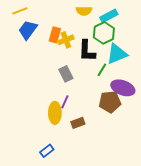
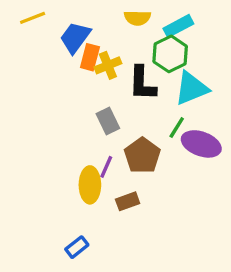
blue trapezoid: (28, 30) -> (75, 38), moved
green line: (102, 70) -> (177, 128), moved
brown pentagon: (110, 102) -> (142, 155), moved, turned -30

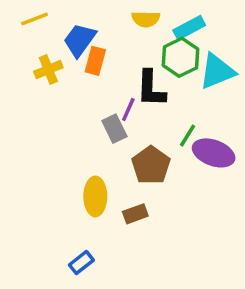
yellow cross: (108, 65) -> (48, 69), moved
cyan triangle: (191, 88) -> (217, 71), moved
purple line: (106, 167) -> (128, 109), moved

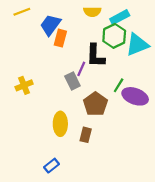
yellow cross: (48, 69) -> (24, 85), moved
brown rectangle: (135, 214) -> (86, 135), turned -56

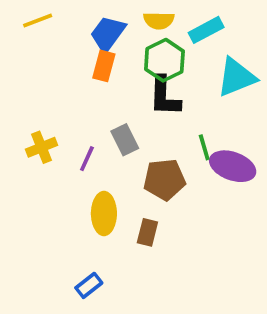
blue trapezoid: (50, 25) -> (108, 34), moved
green hexagon: (114, 36) -> (164, 60), moved
purple line: (81, 69) -> (87, 159), moved
green line: (119, 85) -> (204, 147), turned -48
brown pentagon: (95, 104) -> (164, 179), turned 30

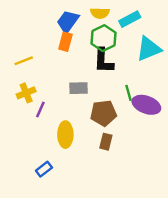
yellow line: (38, 20) -> (24, 61), moved
gray rectangle: (125, 140) -> (78, 88), turned -66
purple line: (87, 159) -> (40, 110), moved
brown rectangle: (147, 232) -> (106, 142), moved
blue rectangle: (89, 285) -> (44, 169), moved

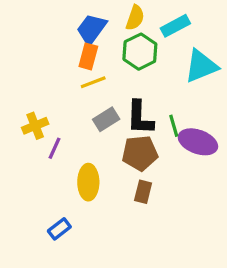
yellow semicircle: (100, 13) -> (135, 18), turned -72
yellow line: (24, 61) -> (93, 82), moved
black L-shape: (103, 61) -> (140, 118), moved
gray rectangle: (78, 88) -> (106, 119), turned -30

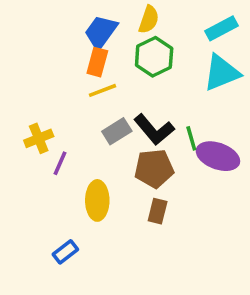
cyan rectangle: (175, 26) -> (221, 28), moved
black L-shape: (140, 118) -> (154, 130), turned -42

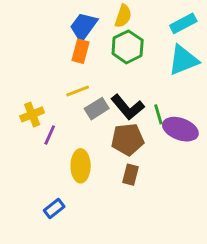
yellow line: (103, 90) -> (78, 91), moved

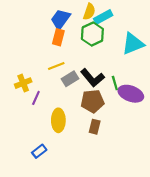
cyan rectangle: (183, 23) -> (103, 17), moved

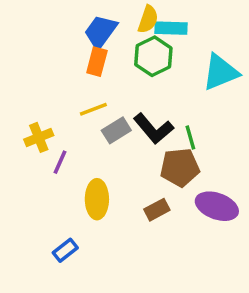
cyan rectangle: (103, 17) -> (171, 28), turned 30
purple ellipse: (131, 94) -> (217, 206), moved
brown pentagon: (92, 101) -> (180, 167), moved
brown rectangle: (95, 127) -> (157, 210), turned 48

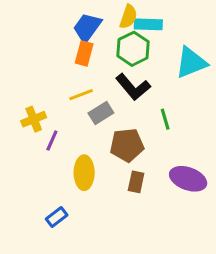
black L-shape: (153, 129) -> (133, 87), moved
brown pentagon: (180, 167) -> (127, 145), moved
brown rectangle: (157, 210) -> (136, 182), turned -50

